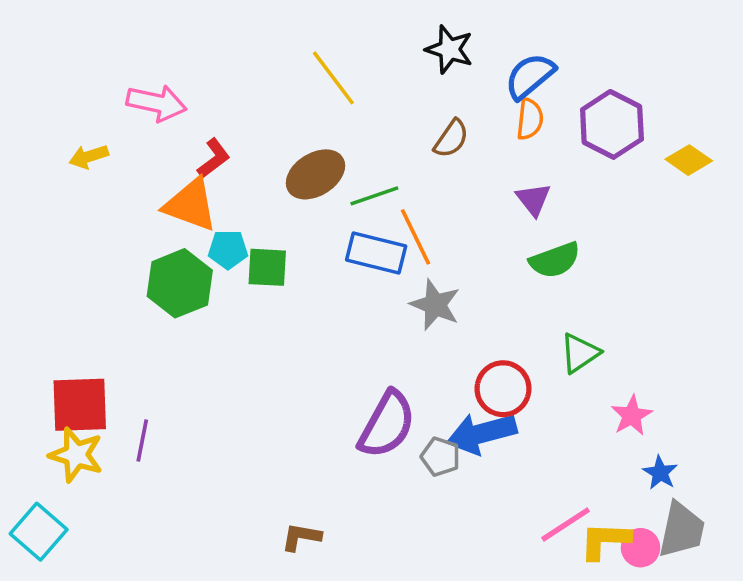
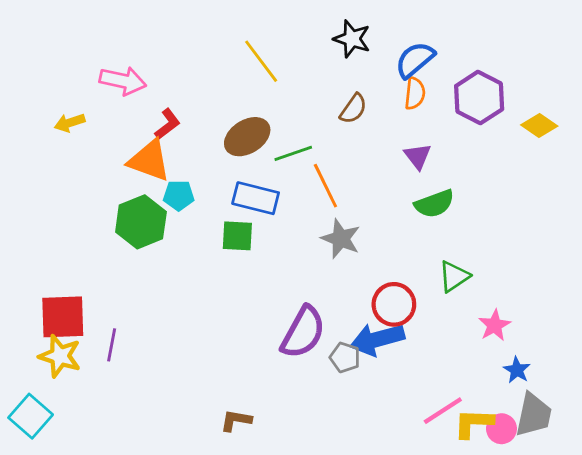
blue rectangle: (376, 253) -> (256, 198), moved
green square: (267, 267) -> (237, 236), moved

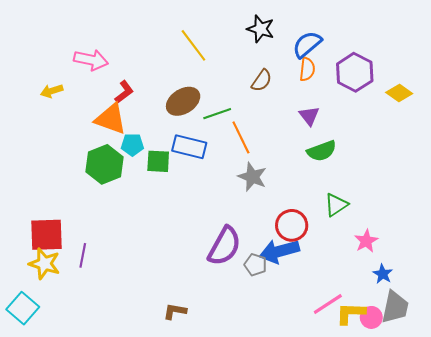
green square: (237, 236) -> (158, 161), moved

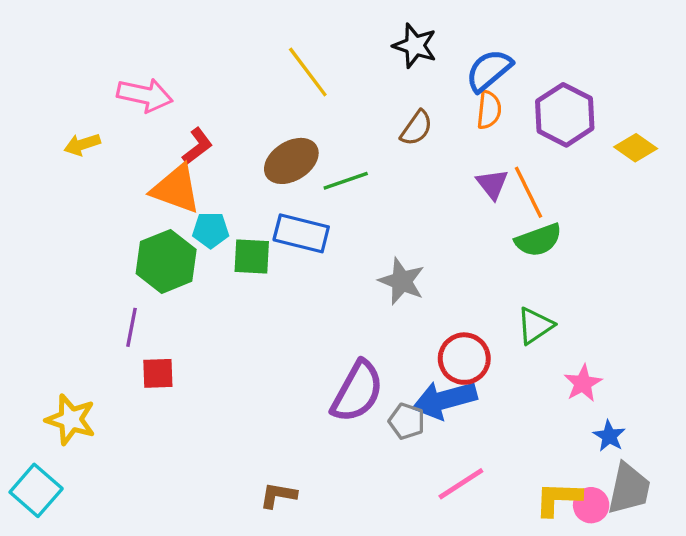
orange line: (241, 137) -> (529, 192), moved
green semicircle: (322, 151) -> (538, 240), moved
red square: (47, 235) -> (158, 373), moved, size x0.6
purple line: (83, 255) -> (132, 327), moved
pink line: (328, 304) -> (461, 484), moved

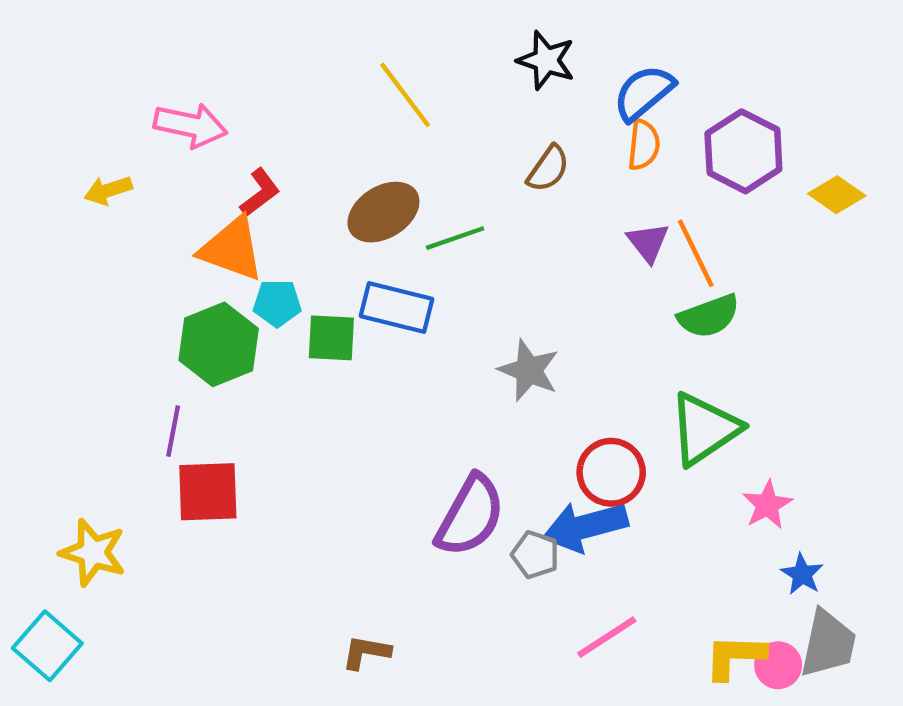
green triangle: (535, 326) -> (704, 429), size x1.5
red square: (158, 373) -> (208, 492), size x1.5

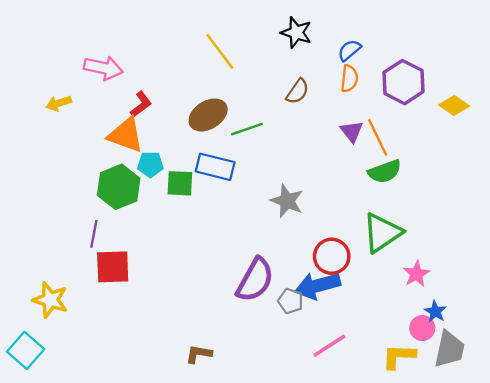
blue semicircle: (644, 93) -> (349, 50), size x0.7
pink circle: (778, 665) -> (422, 328), moved

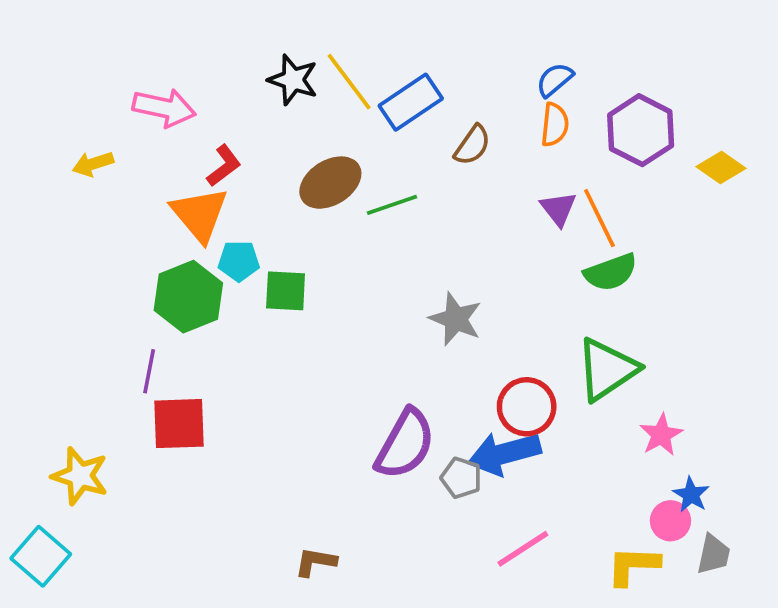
black star: (296, 33) -> (293, 80), moved
orange triangle: (126, 135) -> (200, 214), turned 30
blue rectangle: (215, 167) -> (411, 102), moved, turned -48
gray trapezoid: (449, 349) -> (713, 554), size x0.7

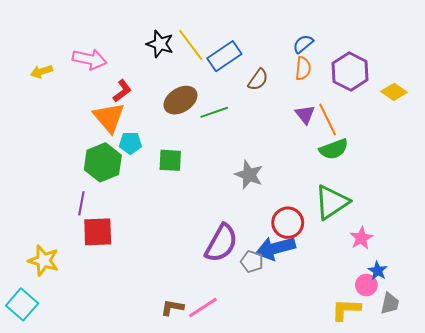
yellow arrow: (93, 164) -> (42, 71), moved
green square: (286, 291) -> (170, 160), moved
pink line: (523, 549) -> (203, 307), moved

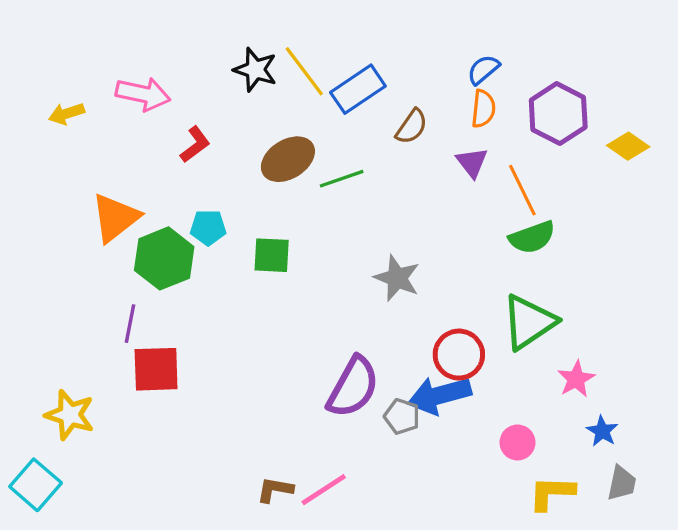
purple triangle: (305, 114) -> (472, 162), moved
orange triangle: (109, 117) -> (115, 218), moved, turned 32
pink circle: (366, 285) -> (517, 442), moved

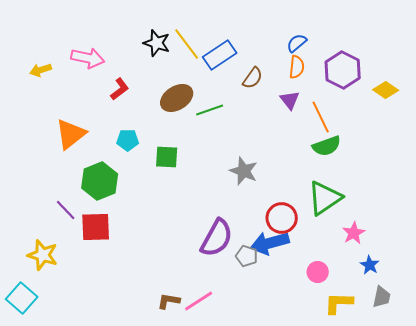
green hexagon: (164, 258) -> (100, 181), moved
purple line: (130, 324) -> (66, 210), moved, turned -55

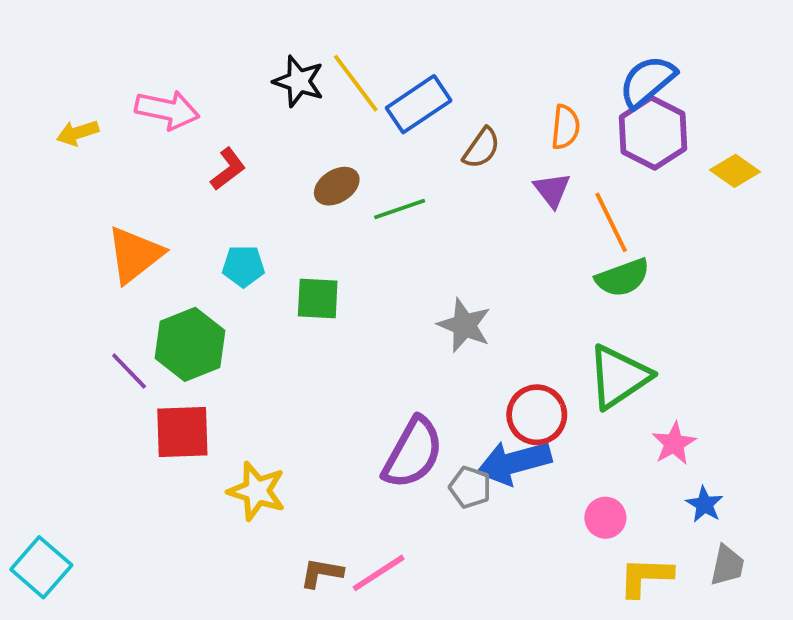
blue semicircle: (297, 43) -> (647, 81), moved, size x1.5
brown ellipse: (177, 98) -> (337, 186), size x0.7
purple line: (66, 210) -> (129, 371), moved
yellow star: (43, 255) -> (257, 491), moved

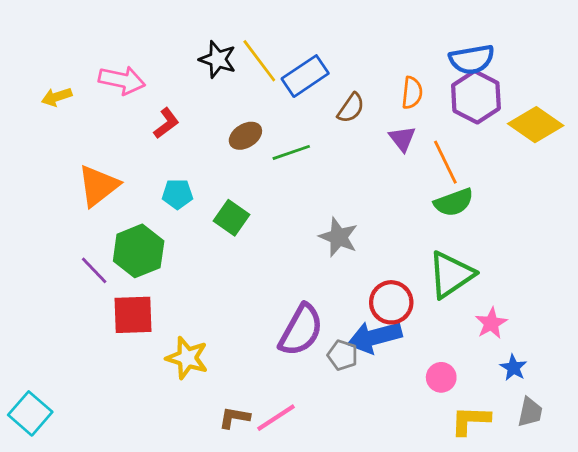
blue semicircle: (647, 81) -> (472, 59), turned -150
yellow diamond: (735, 171) -> (536, 125), size x1.5
green square: (318, 299) -> (232, 218), turned 32

